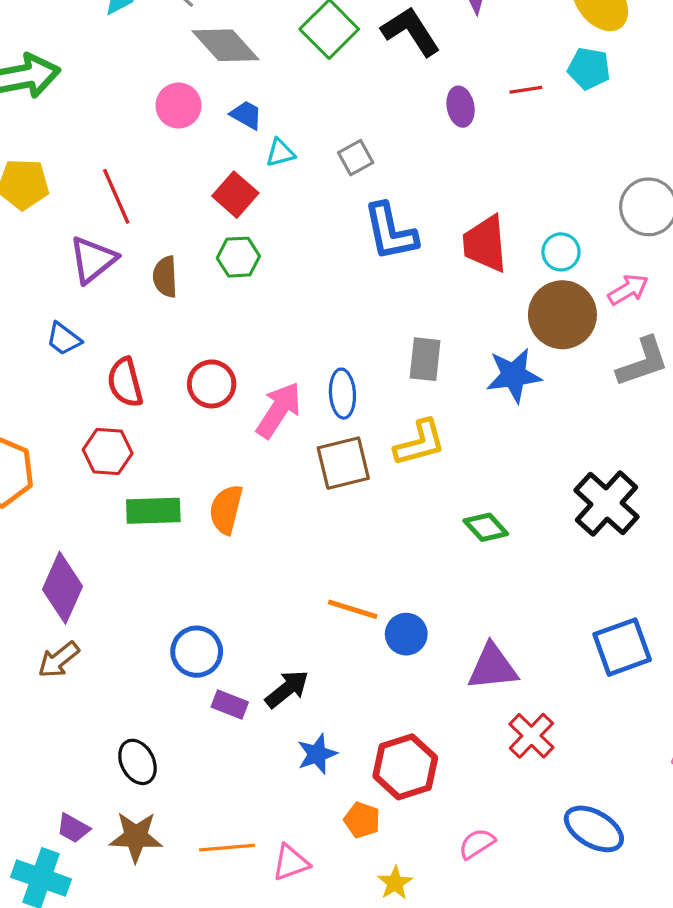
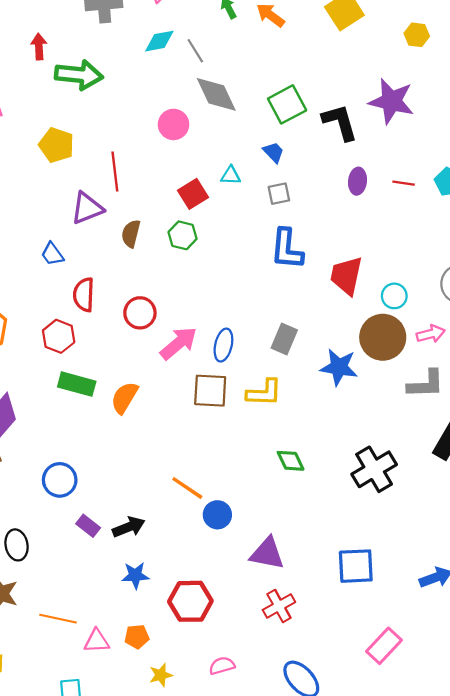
blue trapezoid: (246, 115) -> (273, 152), moved
blue circle: (197, 652) -> (60, 480), moved
orange pentagon: (362, 820) -> (137, 637), moved, turned 30

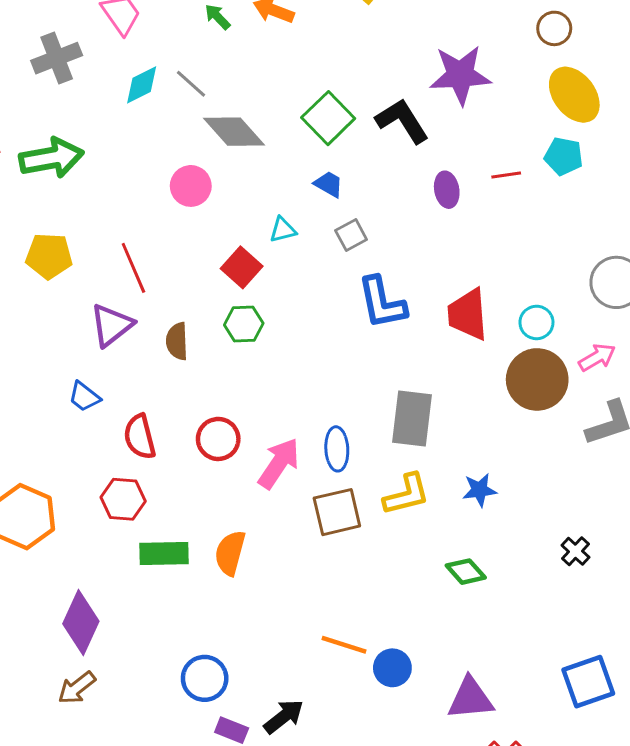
gray rectangle: (284, 339) -> (412, 419), size x1.4
blue star: (339, 367) -> (479, 490), moved, size x0.7
black cross: (374, 469) -> (575, 551), size x0.5
blue circle: (60, 480) -> (205, 678), moved

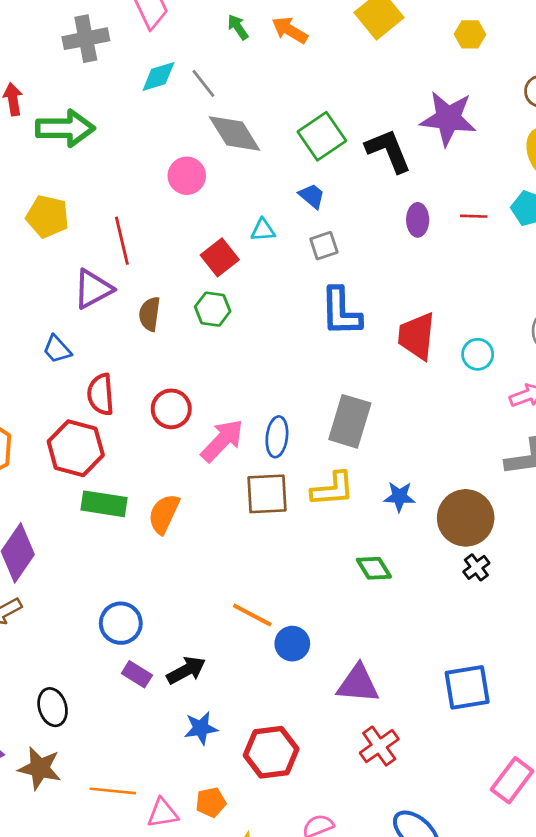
brown circle: (537, 379) -> (466, 518), moved
red hexagon: (123, 499) -> (76, 448), size x1.4

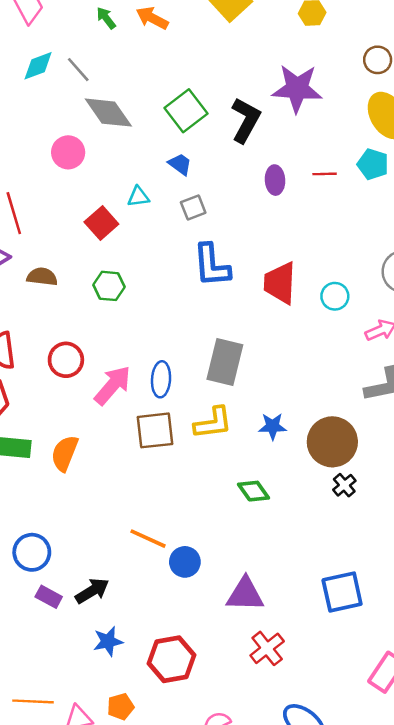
black L-shape: (388, 151) -> (246, 120), turned 54
green hexagon: (213, 309) -> (109, 286), moved
brown semicircle: (150, 314) -> (42, 277), turned 92

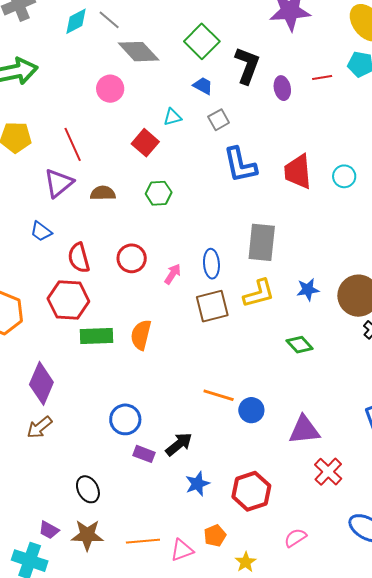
black L-shape: (246, 120) -> (247, 65), moved
pink arrow: (113, 385) -> (173, 274), size x0.6

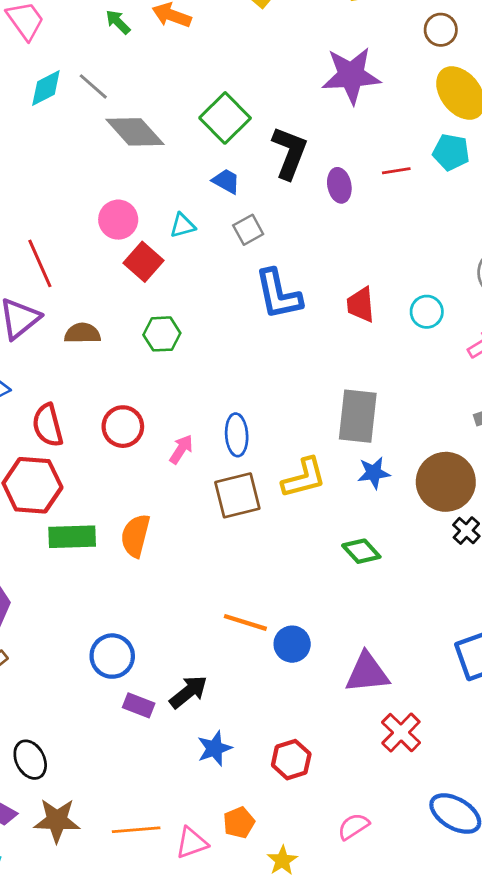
pink circle: (110, 89) -> (118, 220), moved
red trapezoid: (298, 172) -> (361, 305), size x0.7
gray rectangle: (262, 242) -> (358, 416), moved
black ellipse: (88, 489) -> (30, 760), moved
red hexagon: (251, 491) -> (291, 760), size x0.7

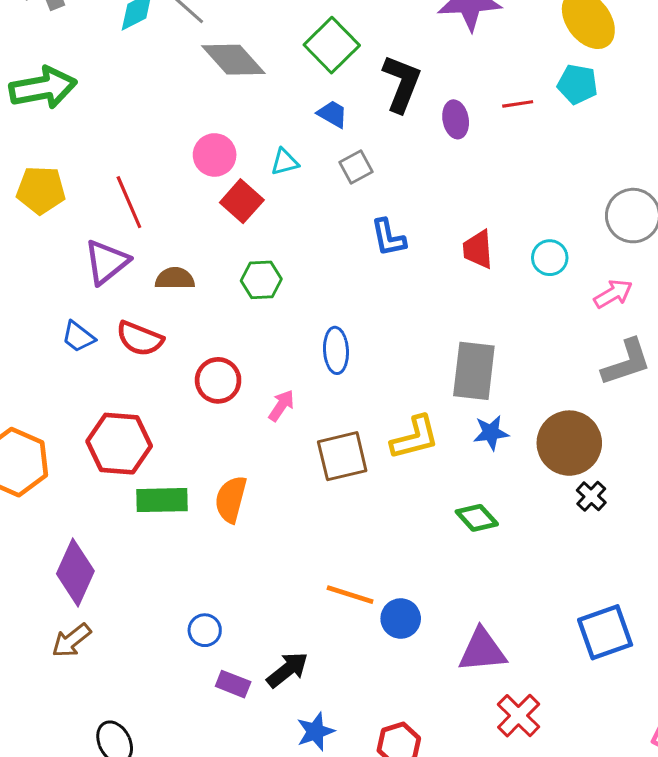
blue L-shape: (278, 294) -> (388, 238), size x0.7
red semicircle: (48, 425) -> (140, 339), moved, turned -54
blue ellipse: (237, 435) -> (336, 350), moved
blue circle: (112, 656) -> (205, 630), size x0.7

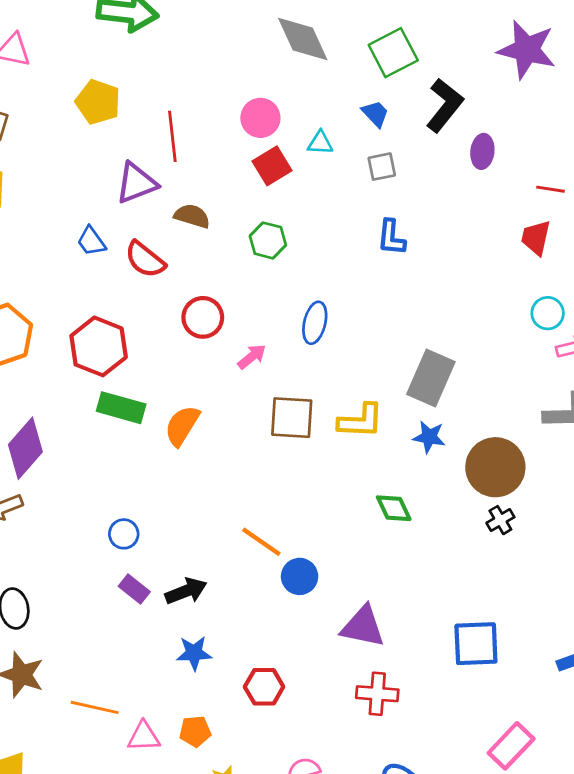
red line: (518, 104) -> (550, 189), moved
red trapezoid: (478, 249) -> (536, 238), moved
cyan circle: (550, 258) -> (548, 313), moved
red cross: (519, 716) -> (377, 694), turned 33

